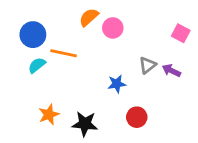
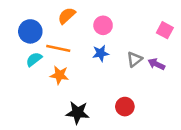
orange semicircle: (89, 17) -> (67, 16), moved
blue star: (117, 84) -> (101, 53), moved
orange star: (49, 114) -> (59, 75), moved, turned 30

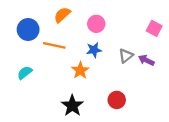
cyan semicircle: (34, 59) -> (25, 73), moved
orange star: (59, 75) -> (80, 70), moved, turned 30
black star: (78, 113) -> (72, 106), turned 30

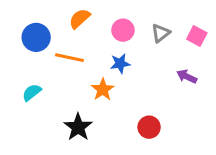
gray triangle: (126, 56) -> (161, 33), moved
black star: (72, 106) -> (78, 127), moved

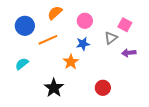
gray triangle: (161, 33) -> (111, 38), moved
pink square: (197, 36) -> (125, 25), moved
orange line: (69, 58) -> (48, 40), turned -36
purple arrow: (187, 76) -> (129, 53), turned -32

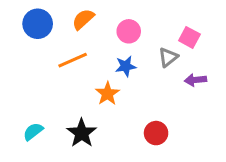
blue circle: (25, 26) -> (38, 24), moved
cyan semicircle: (22, 64) -> (33, 132), moved

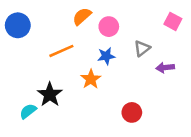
orange semicircle: (83, 19) -> (82, 16), moved
blue circle: (38, 24) -> (18, 25), moved
pink square: (189, 37) -> (173, 21), moved
black star: (82, 133) -> (50, 95), moved

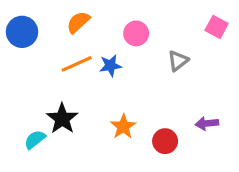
orange semicircle: (82, 16) -> (78, 22), moved
blue star: (106, 56) -> (110, 66), moved
purple arrow: (165, 68) -> (207, 123), moved
orange star: (91, 79) -> (123, 127), moved

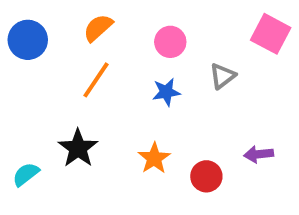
pink square: (217, 27) -> (271, 34), size x1.4
orange line: (77, 64) -> (96, 80), turned -32
blue star: (110, 66) -> (166, 92), moved
cyan semicircle: (35, 140) -> (26, 174), moved

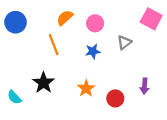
orange semicircle: (98, 28) -> (65, 18), moved
orange line: (96, 80) -> (54, 45), turned -55
purple arrow: (259, 154) -> (144, 86), turned -80
cyan semicircle: (26, 174) -> (14, 97), turned -96

